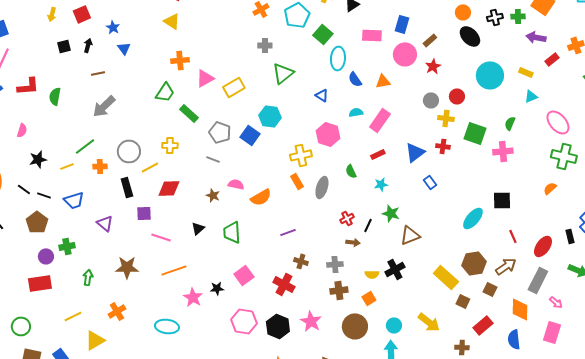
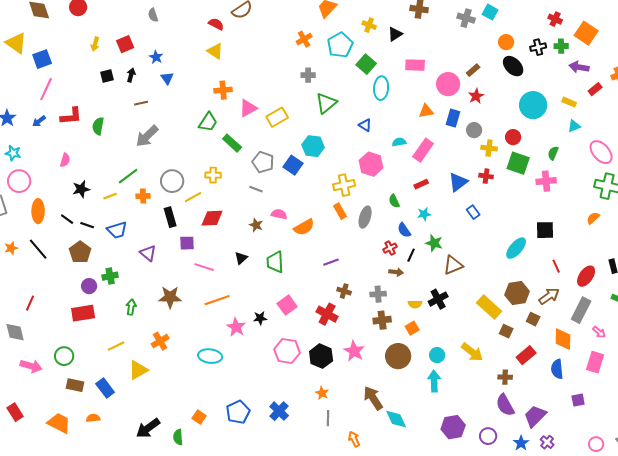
blue rectangle: (402, 24) -> (453, 118), moved
blue semicircle: (355, 79) -> (404, 230), moved
red circle: (457, 96) -> (513, 137), moved

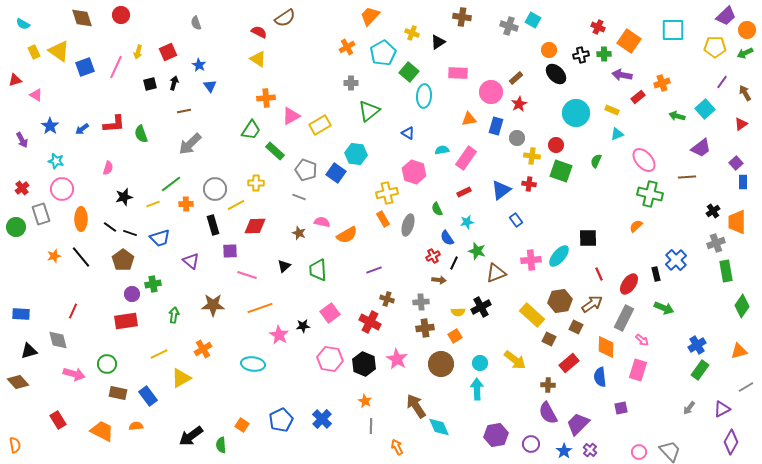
pink line: (46, 89) -> (116, 67), moved
green semicircle: (98, 126) -> (141, 134), turned -30
pink cross: (546, 181) -> (531, 260), moved

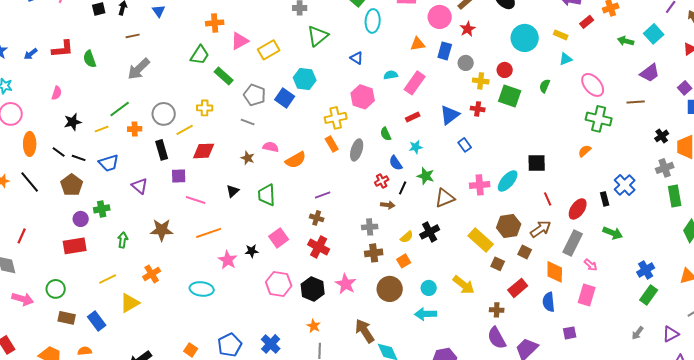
brown cross: (387, 299) -> (317, 218), moved
yellow semicircle: (458, 312) -> (407, 237), turned -40
cyan arrow: (477, 389) -> (426, 314), turned -90

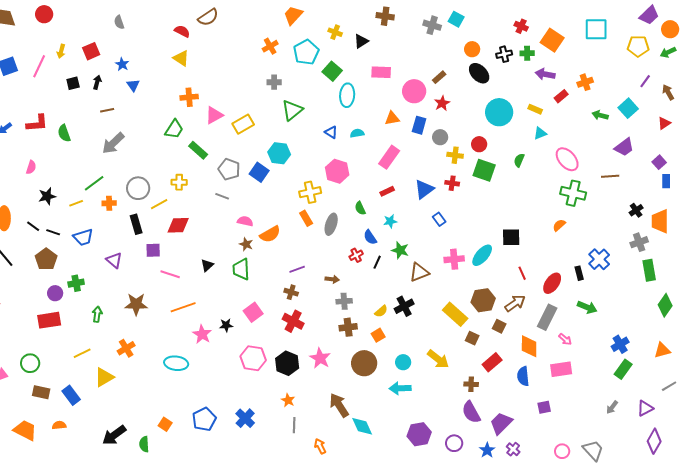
cyan semicircle: (391, 75) -> (357, 133), moved
brown star: (248, 158) -> (246, 244), moved
brown arrow: (388, 205) -> (332, 279), moved
pink rectangle: (587, 295) -> (561, 369), turned 65

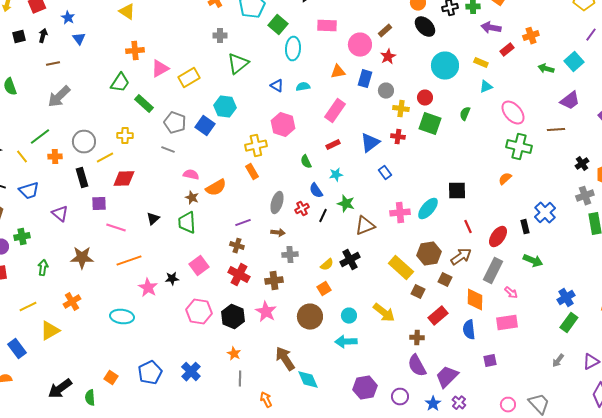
yellow line: (76, 203) -> (22, 157), turned 72
gray ellipse: (331, 224) -> (277, 203), moved
brown cross: (348, 327) -> (274, 281), moved

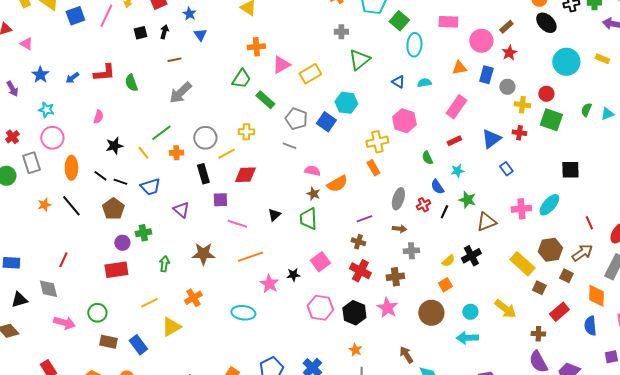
cyan triangle: (486, 87) -> (607, 114), moved
black square: (457, 191) -> (570, 170), moved
brown arrow: (285, 359) -> (406, 355), size x0.7

